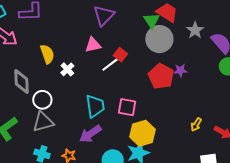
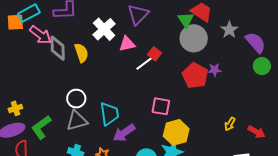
white cross: (67, 69) -> (104, 29), moved, size x1.6
gray diamond: (21, 81) -> (58, 48), moved
cyan trapezoid: (95, 106) -> (109, 114), moved

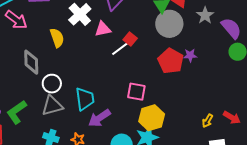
gray diamond: (58, 48) -> (31, 62), moved
yellow arrow: (230, 124) -> (208, 121), moved

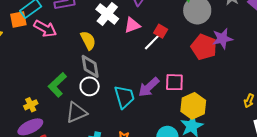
purple star: (190, 55) -> (222, 39), size x1.5
gray diamond: (31, 62) -> (90, 66), moved
gray triangle: (52, 106) -> (76, 112), moved
green L-shape: (17, 112) -> (57, 85), moved
purple arrow: (99, 118) -> (149, 87), moved

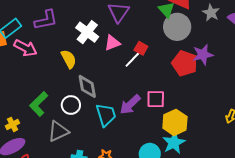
gray diamond: (90, 66) -> (87, 86), moved

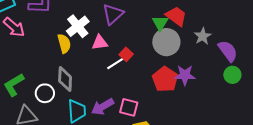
yellow semicircle: (69, 59) -> (64, 44), moved

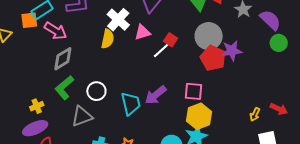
gray circle: (166, 42) -> (209, 36), moved
yellow semicircle: (64, 44) -> (108, 39), turned 36
gray diamond: (65, 79) -> (63, 59), moved, turned 65
pink square: (129, 107) -> (194, 91), moved

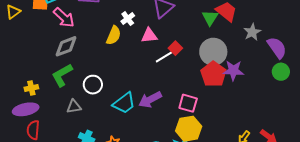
white cross: (118, 20) -> (128, 19), size x0.6
cyan trapezoid: (131, 103) -> (124, 103), turned 55
gray triangle: (82, 116) -> (74, 107), size x0.7

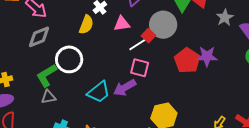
gray circle: (213, 52) -> (163, 25), moved
green L-shape: (62, 75) -> (47, 75), moved
white circle: (93, 85) -> (69, 59), moved, size x1.4
pink square: (188, 103) -> (140, 68), moved

